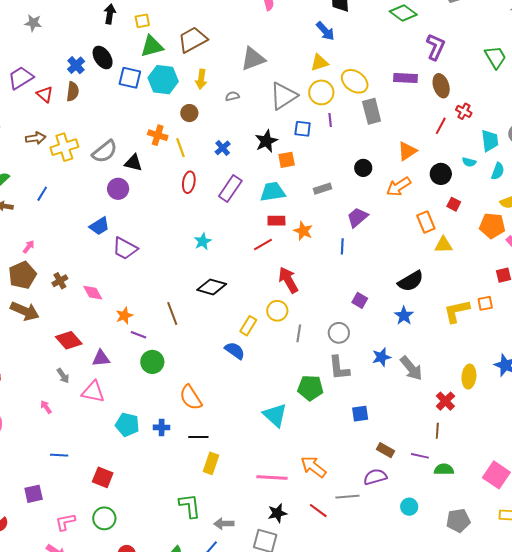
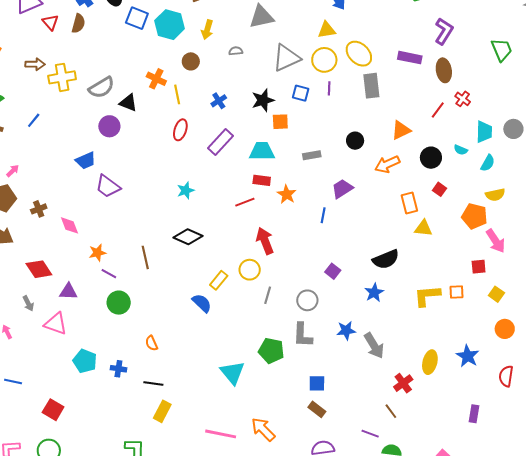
orange semicircle: (191, 398) -> (152, 343), size x0.6
brown line: (437, 431) -> (391, 411), turned -49
brown rectangle: (385, 450) -> (317, 409), moved

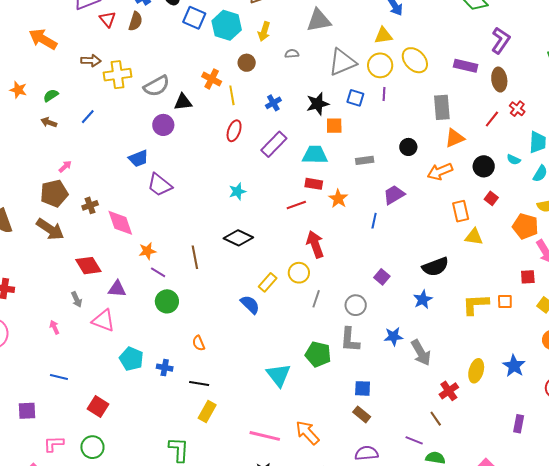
gray rectangle: (371, 86) -> (442, 107), moved
black triangle: (128, 103) -> (183, 102), turned -30
pink diamond: (70, 225) -> (120, 223), size x1.4

